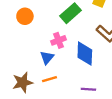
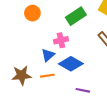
blue diamond: (85, 54) -> (71, 64), moved, turned -70

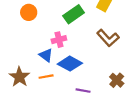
blue triangle: (48, 55) -> (46, 55), turned -40
brown star: (22, 75) -> (19, 77), turned -30

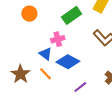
orange line: (46, 77) -> (45, 74), turned 56
purple line: (83, 91) -> (80, 87), turned -48

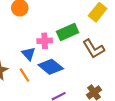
green rectangle: (72, 15) -> (68, 32), moved

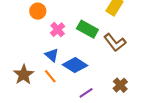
green rectangle: (68, 32) -> (87, 29), turned 60
pink cross: (45, 41) -> (58, 30), moved, turned -32

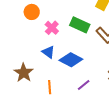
orange line: (50, 76) -> (50, 87), moved, turned 40

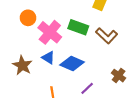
pink cross: (52, 28) -> (50, 32), size x1.6
brown star: (24, 73) -> (22, 65), moved

